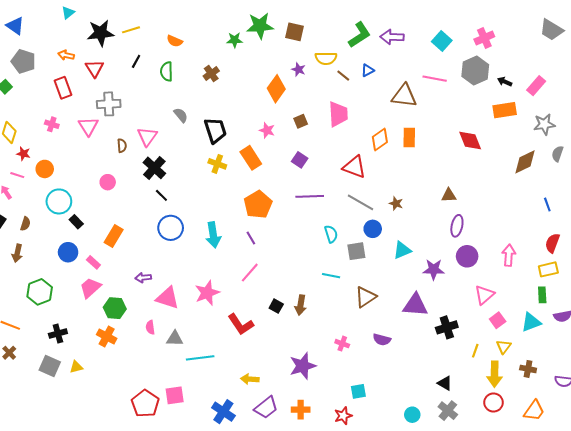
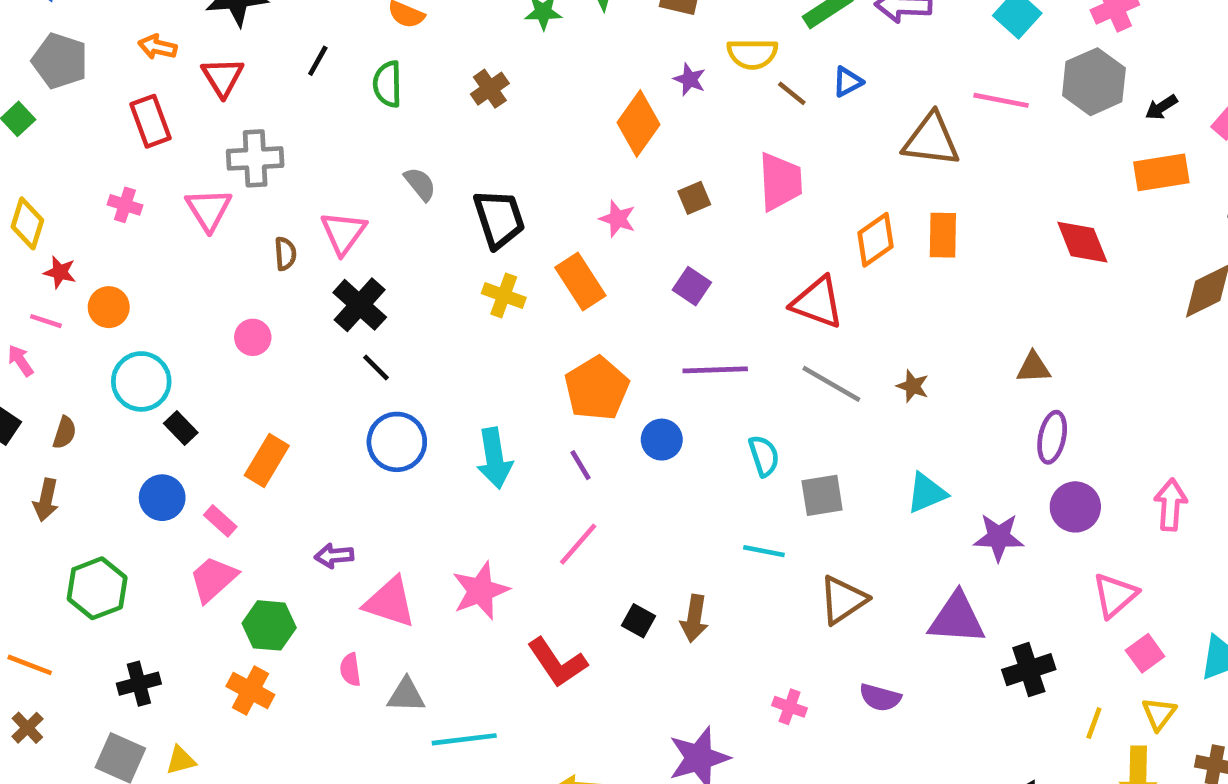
black arrow: (505, 82) -> (1161, 107), turned -56
blue circle: (373, 229) -> (662, 440), moved

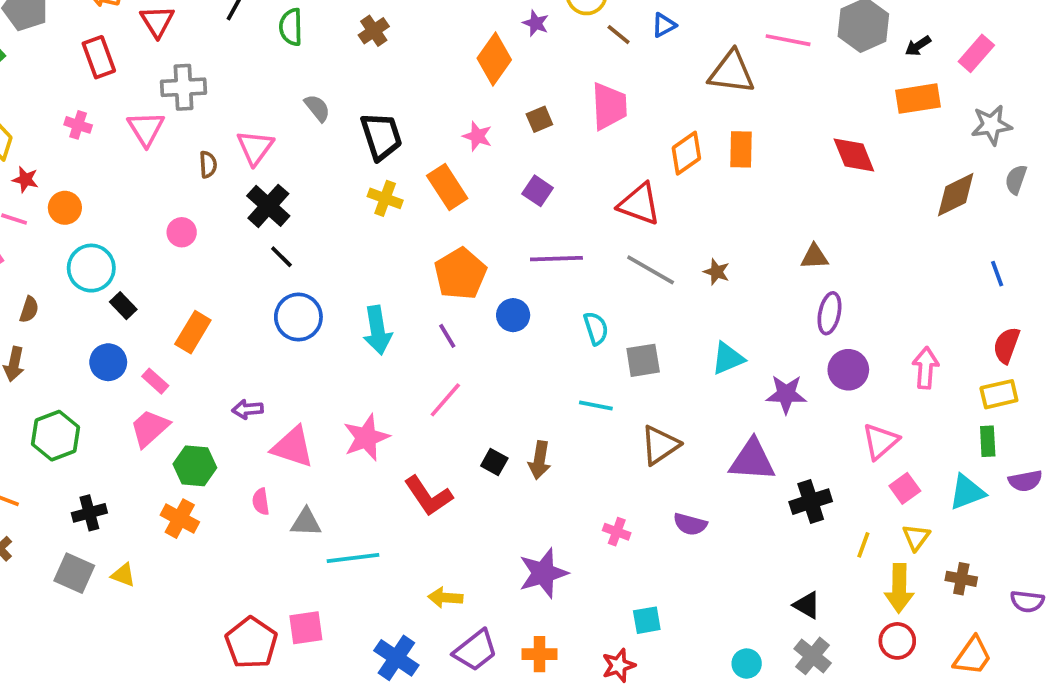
yellow triangle: (181, 760) -> (123, 575), turned 36

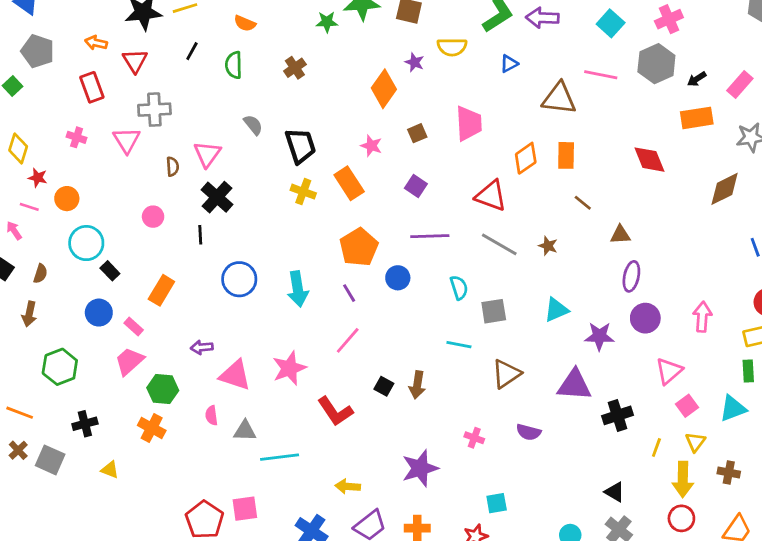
brown line: (619, 35) -> (583, 203), moved
black line: (281, 257) -> (200, 235), moved, turned 42
gray square: (74, 573) -> (50, 460), moved

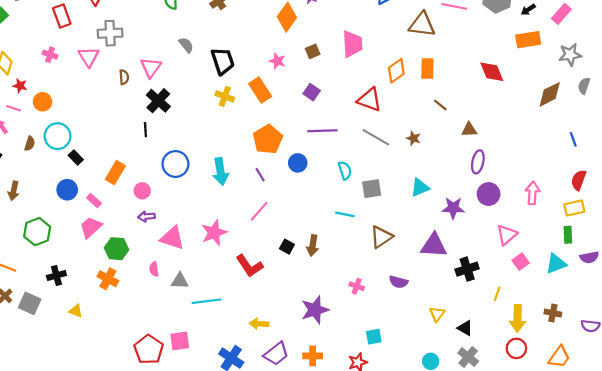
pink circle: (153, 217) -> (142, 191), moved
brown semicircle: (40, 274) -> (30, 144), moved
yellow triangle: (695, 442) -> (437, 314), moved

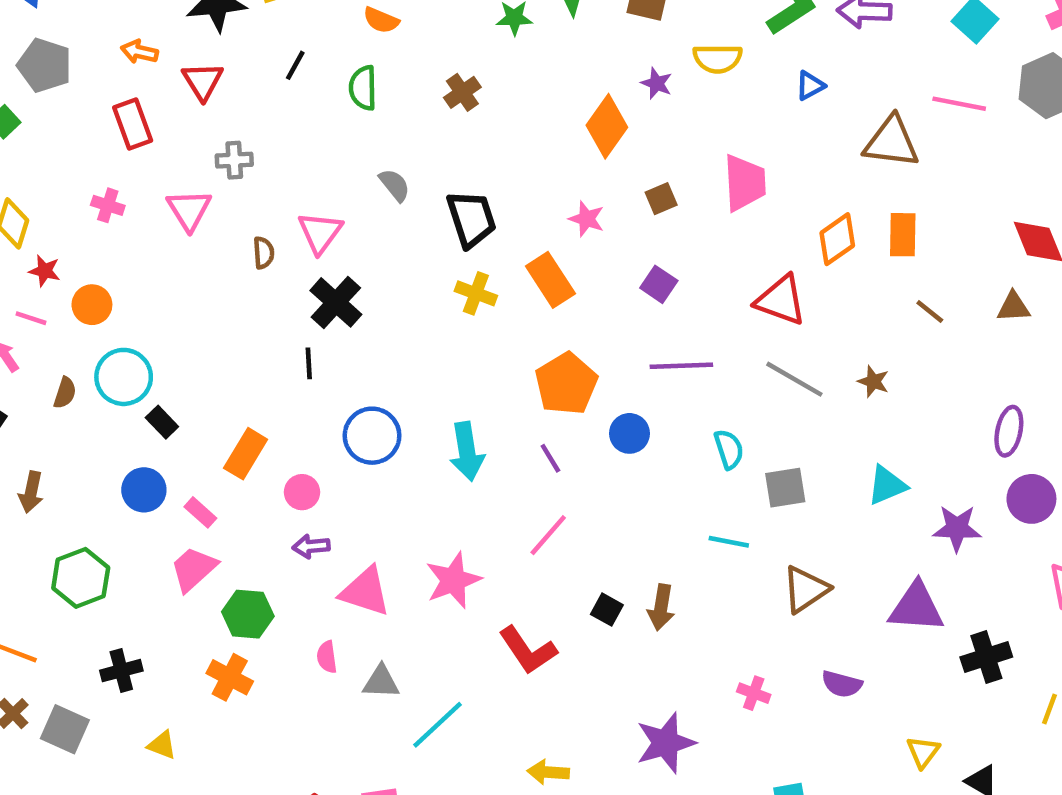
gray cross: (110, 33) -> (234, 160), size x0.7
brown triangle: (469, 130) -> (1013, 307), moved
cyan line: (207, 301) -> (438, 725), turned -36

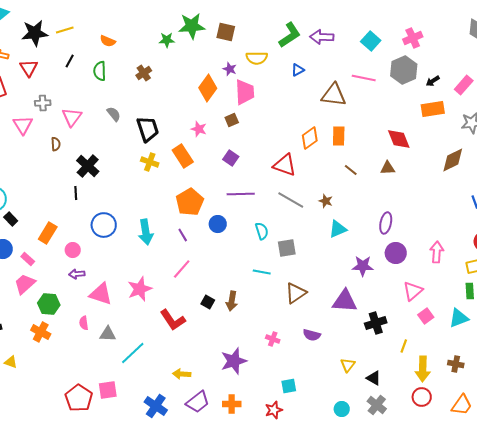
pink trapezoid: (745, 183) -> (245, 92), moved
pink triangle: (320, 232) -> (72, 117), moved
cyan triangle: (887, 485) -> (338, 229), moved

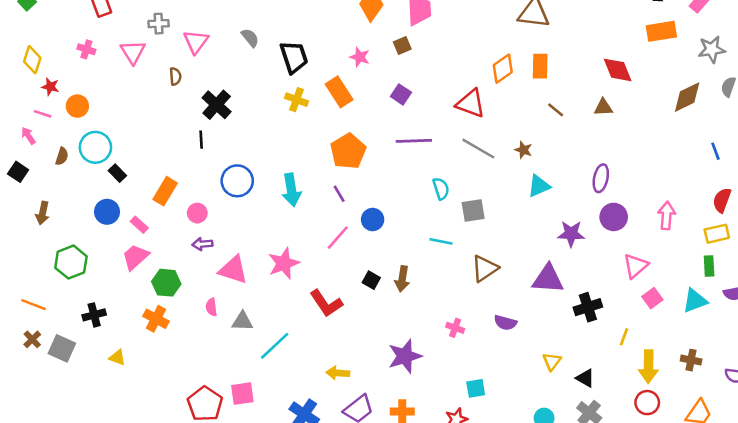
blue circle: (218, 224) -> (373, 220), moved

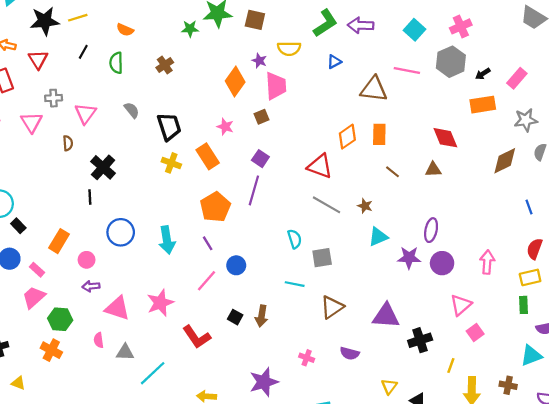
purple line: (414, 141) -> (254, 190), moved, turned -72
purple star: (571, 234) -> (409, 258), moved
cyan triangle: (695, 301) -> (531, 356), moved

